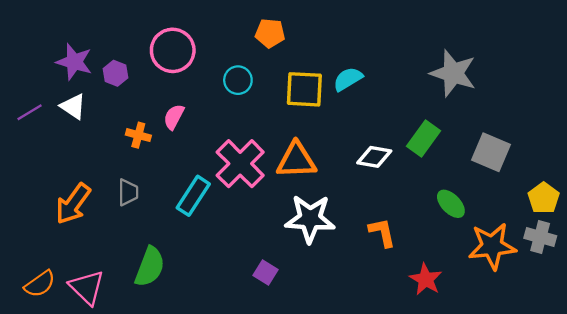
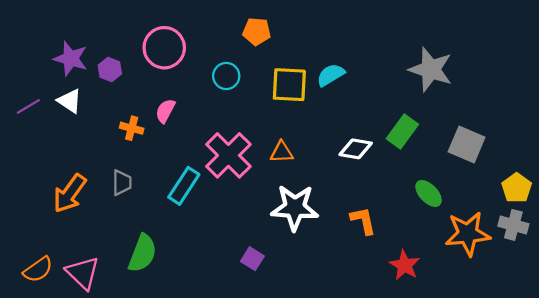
orange triangle: (296, 160) -> (282, 152), size x0.6

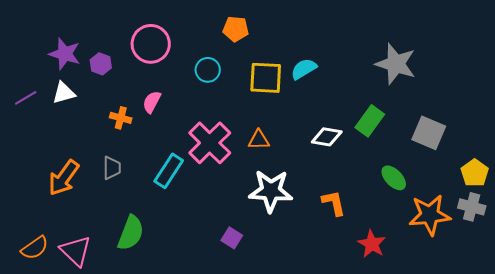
white triangle: (70, 101) -> (64, 93), turned -50

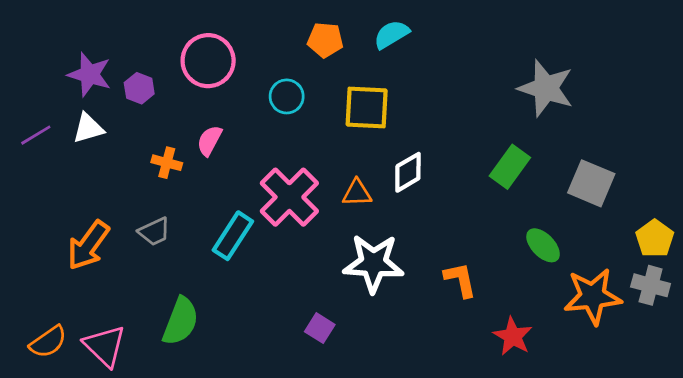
cyan semicircle: (304, 69) -> (391, 34), moved
white diamond: (327, 137) -> (408, 172), moved, turned -40
gray trapezoid: (112, 168) -> (154, 232), turned 65

